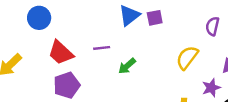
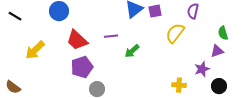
purple semicircle: (212, 26) -> (193, 11), moved
yellow semicircle: (187, 58) -> (175, 33), moved

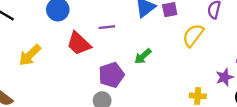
purple line: (111, 36) -> (107, 27), moved
purple pentagon: (82, 67) -> (111, 75), moved

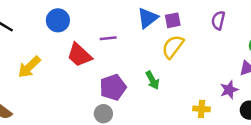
yellow semicircle: (193, 35) -> (173, 47), moved
green arrow: (143, 56) -> (152, 80), moved, turned -78

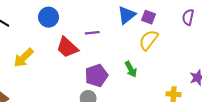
purple square: (173, 20) -> (149, 17), turned 32

